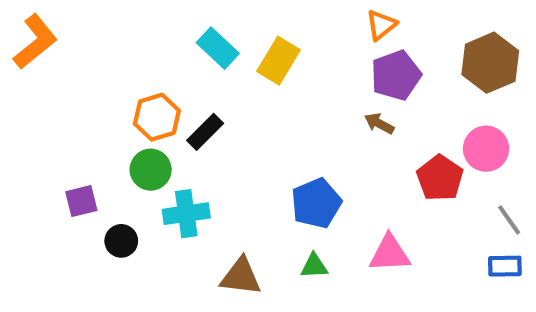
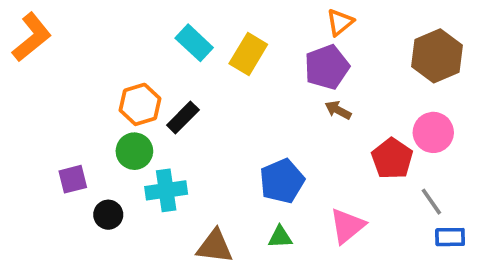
purple pentagon: (396, 75) -> (327, 67), moved
gray line: (509, 220) -> (431, 202), moved
pink triangle: (390, 253) -> (347, 226), turned -36

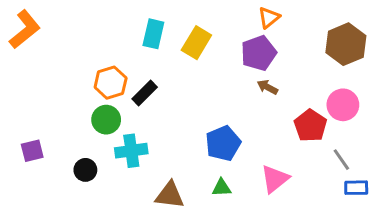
cyan rectangle: (194, 43) -> (153, 34), turned 60
purple square: (73, 179) -> (32, 151), moved

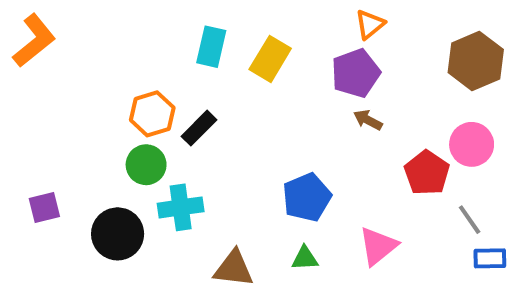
black circle: (85, 170) -> (118, 234), size x1.6

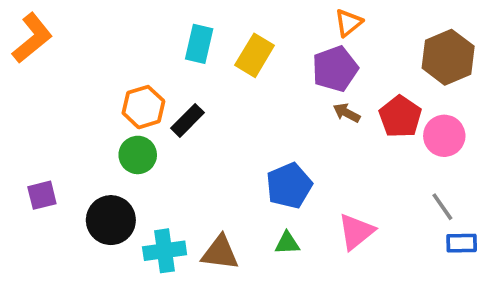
red pentagon: (427, 173) -> (400, 117), moved
cyan cross: (181, 207) -> (165, 251), moved

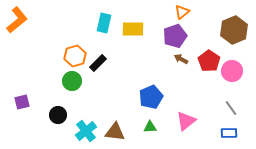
yellow rectangle: (255, 55) -> (133, 29), turned 60
black circle: (111, 220) -> (58, 115), size x0.7
blue rectangle: (462, 243) -> (229, 133), moved
cyan cross: (165, 251) -> (86, 131), turned -30

